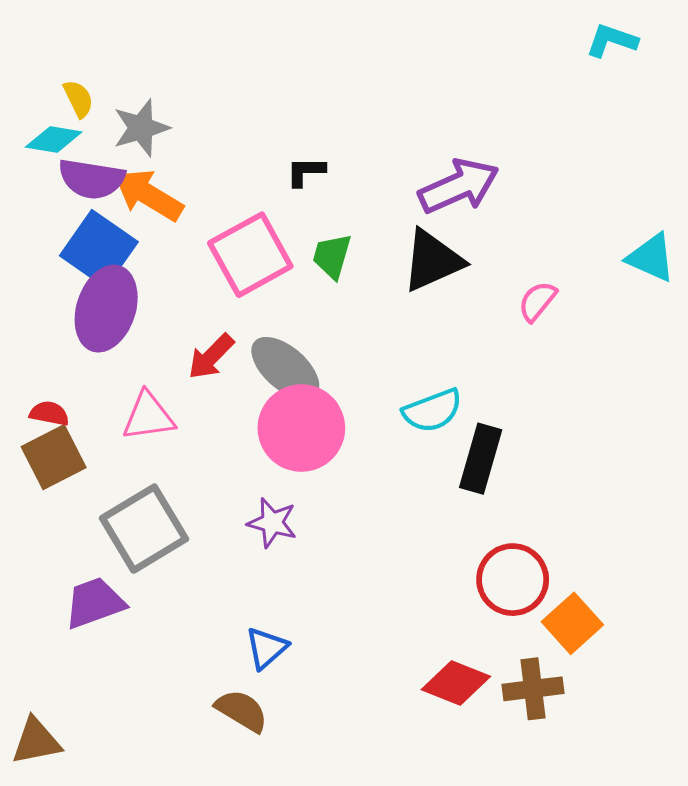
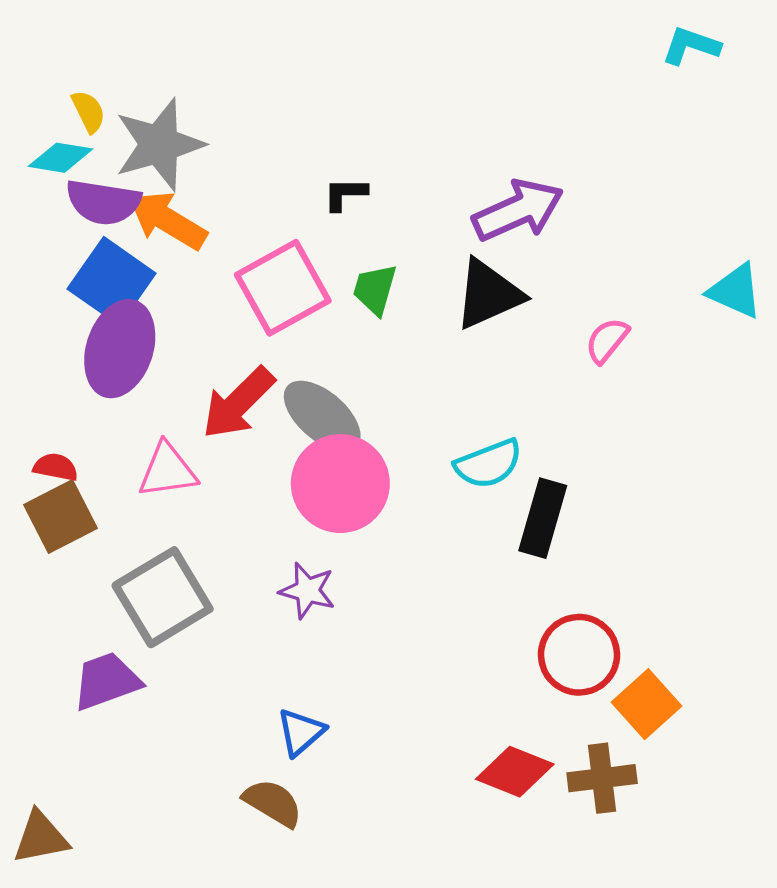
gray star: (141, 128) -> (159, 144), size x1.4
red arrow: (211, 357) -> (238, 403), size x1.4

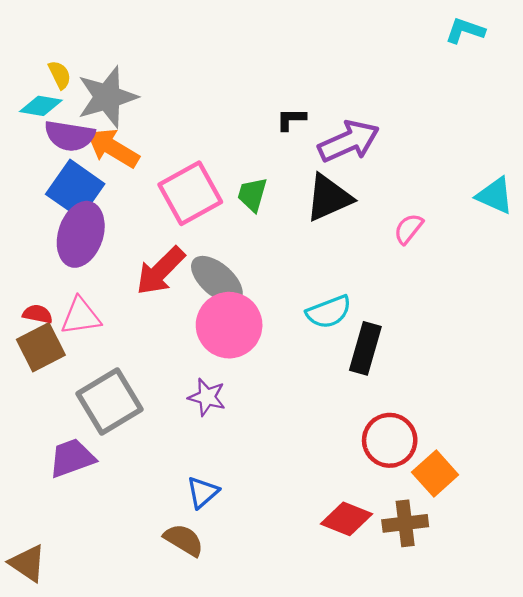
black L-shape: (345, 194) -> (291, 119), moved
pink triangle: (167, 470) -> (81, 316), moved
brown triangle: (41, 837) -> (28, 563), turned 45

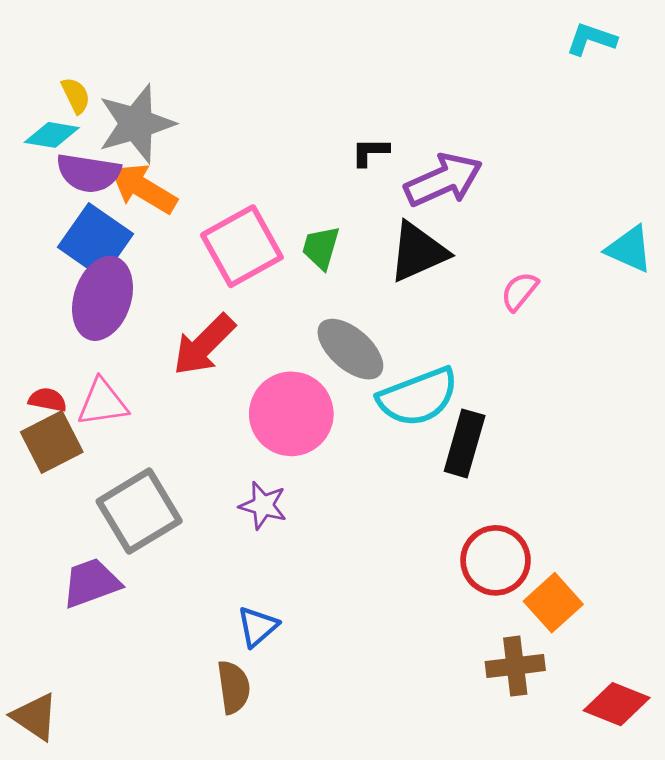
gray ellipse: (217, 280) -> (350, 349), moved
cyan semicircle: (329, 312) -> (418, 397), size x1.4
red diamond: (346, 519) -> (617, 704), moved
brown semicircle: (184, 540) -> (234, 687), turned 51

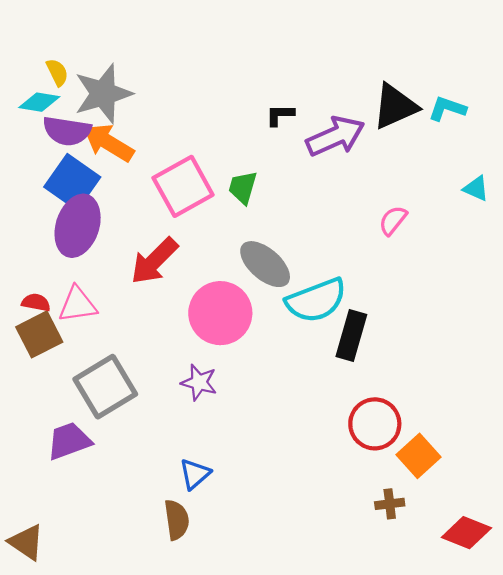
cyan L-shape: (591, 39) -> (447, 109), moved
cyan triangle: (629, 249) -> (476, 188), size x0.7
black triangle: (418, 252) -> (395, 106), moved
brown cross: (515, 666) -> (390, 504), size x0.7

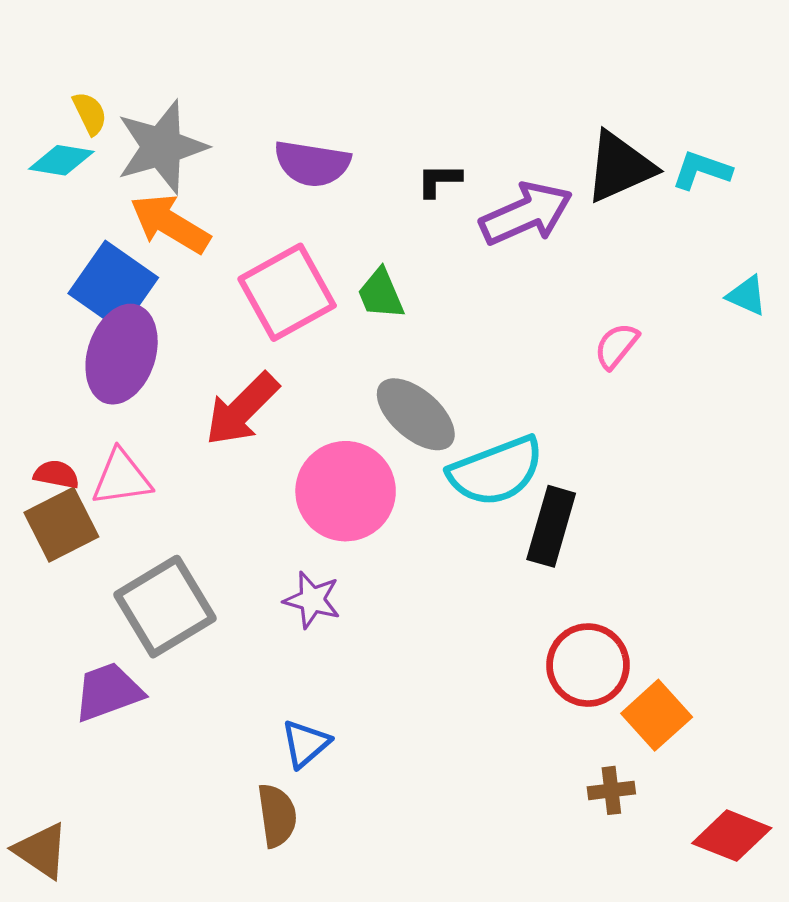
purple semicircle: (67, 131) -> (312, 164), moved
green trapezoid: (243, 187) -> (381, 294), turned -39

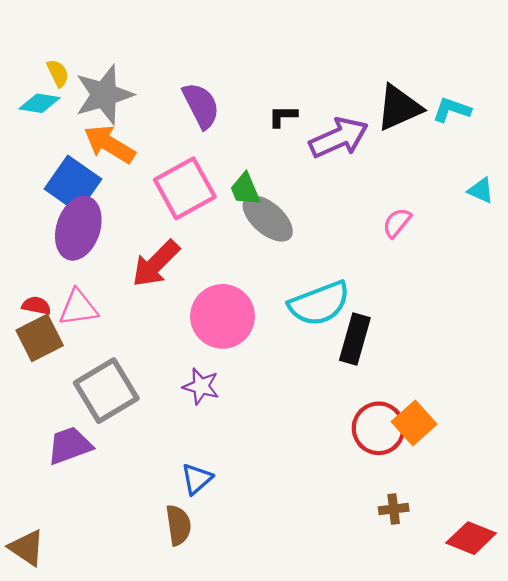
purple semicircle: (312, 164) -> (201, 105), turned -126
gray ellipse: (416, 414) -> (268, 218), moved
orange square: (657, 715) -> (414, 423), moved

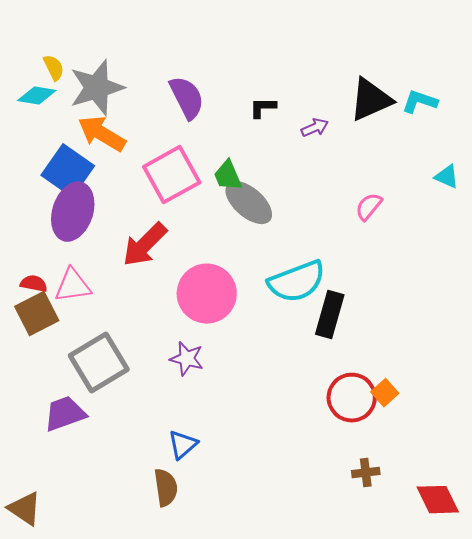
purple arrow: (339, 138) -> (315, 128), size x0.5
orange square: (414, 423) -> (385, 393), size x0.7
red diamond: (471, 538) -> (438, 500), turned 42

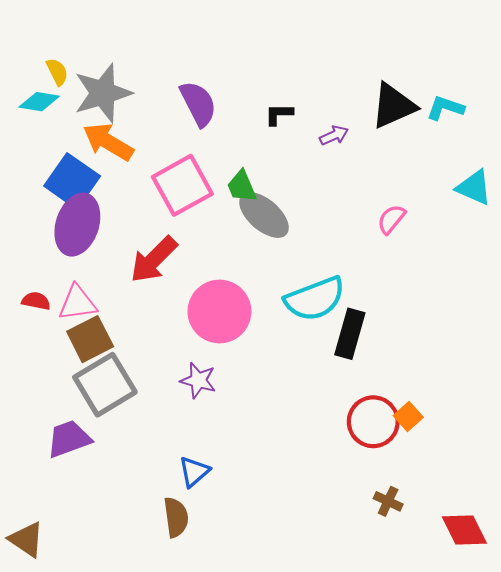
cyan triangle: (447, 177) -> (474, 187), size x1.4
brown square: (37, 314) -> (90, 339), moved
brown cross: (366, 473) -> (388, 501), turned 32

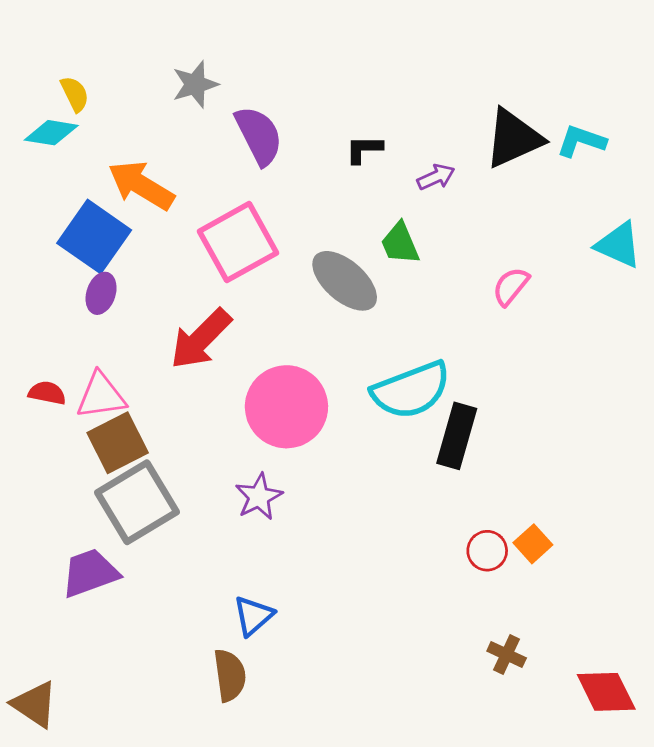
gray star: (103, 93) -> (195, 84), moved, size x0.6
green trapezoid: (242, 186) -> (400, 243), moved
purple ellipse: (77, 225) -> (101, 293), size x0.5
purple star: (198, 380) -> (259, 497), turned 30
red circle: (373, 422) -> (487, 551), size x0.6

